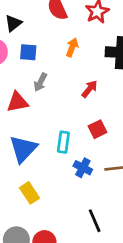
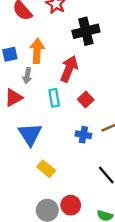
orange arrow: (72, 47) -> (37, 51), moved, size x1.5
red arrow: (89, 89) -> (69, 69), size x1.6
cyan rectangle: (63, 142) -> (54, 98), moved

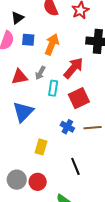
gray arrow: (27, 76) -> (40, 73), moved
red square: (86, 100) -> (79, 98), size x1.5
yellow rectangle: (46, 169) -> (41, 147), moved, turned 49

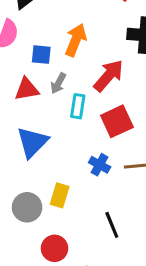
blue square: (28, 40) -> (41, 55), moved
gray circle: (17, 180) -> (27, 207), moved

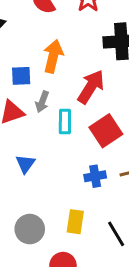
blue triangle: (32, 142) -> (25, 164), size x0.6
blue cross: (100, 165) -> (95, 176), turned -30
yellow rectangle: (60, 195) -> (75, 222), moved

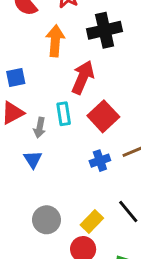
orange arrow: (53, 56) -> (55, 41), moved
gray arrow: (42, 102) -> (40, 128), moved
yellow rectangle: (75, 222) -> (92, 222), moved, turned 45

